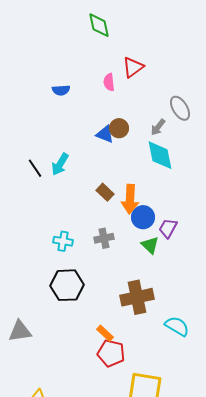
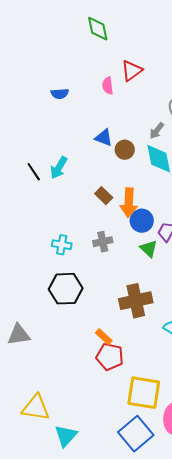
brown circle: (119, 128) -> (125, 150), moved

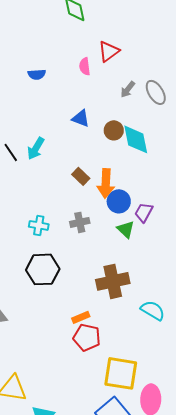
gray arrow: (157, 131) -> (128, 89), moved
brown circle: (125, 150) -> (114, 130), moved
orange rectangle: (104, 337) -> (81, 317), turned -66

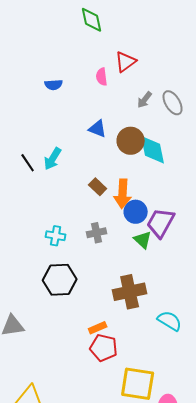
brown circle: (114, 130) -> (131, 141), size x1.4
purple trapezoid: (144, 212) -> (161, 223), size x1.5

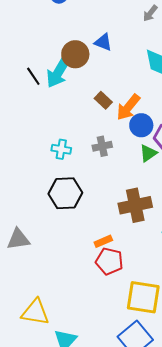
brown circle: (131, 141) -> (75, 54), moved
cyan arrow: (53, 159) -> (58, 72), size x1.4
orange arrow: (123, 194) -> (128, 107), turned 36
green triangle: (143, 240) -> (148, 153), turned 42

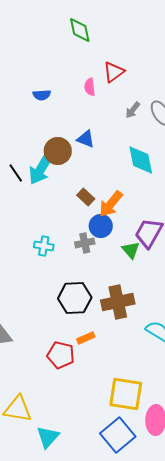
blue circle: (141, 125) -> (101, 226), moved
green triangle: (148, 153) -> (131, 250), turned -36
black hexagon: (65, 193) -> (75, 298), moved
red pentagon: (109, 261) -> (61, 355), moved

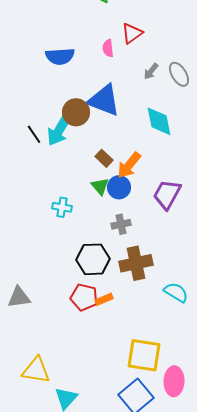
blue semicircle: (42, 95) -> (60, 56), size x1.6
blue triangle: (86, 139) -> (104, 100), size x1.8
gray cross: (85, 243) -> (121, 224), moved
green triangle: (131, 250) -> (100, 186), moved
red pentagon: (61, 355) -> (84, 297), moved

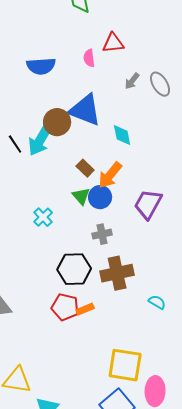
red triangle: (132, 33) -> (113, 43), turned 30
cyan diamond: (159, 121) -> (122, 135), moved, size x0.7
cyan cross: (62, 207) -> (43, 217), turned 36
cyan semicircle: (176, 292) -> (157, 302), size x0.7

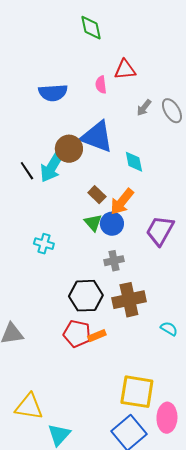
cyan cross: (43, 217) -> (44, 244), moved, turned -30

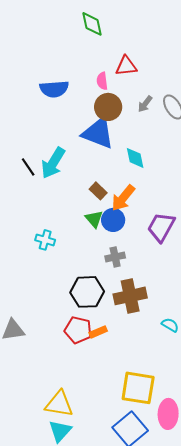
brown circle: (69, 149) -> (108, 107), moved
yellow triangle: (29, 407) -> (59, 404), moved

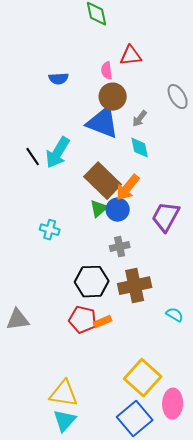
blue semicircle: (54, 89) -> (59, 79), size x0.7
gray arrow: (145, 104) -> (140, 119), moved
brown rectangle: (98, 191) -> (103, 181), size x2.0
green triangle: (94, 219) -> (99, 209), turned 30
yellow square: (138, 388) -> (143, 378), turned 33

